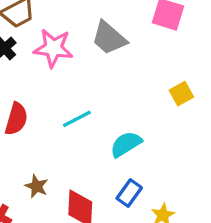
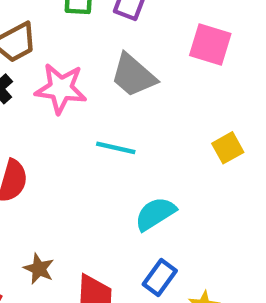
cyan line: (77, 119) -> (116, 148), moved, turned 40

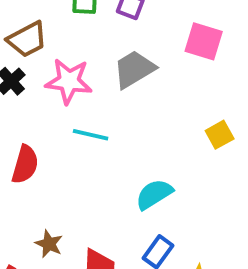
gray trapezoid: (133, 75) -> (134, 69), turned 108
cyan line: (116, 148) -> (91, 135), moved

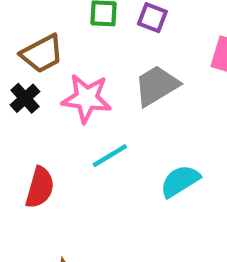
cyan line: (91, 135) -> (110, 156), turned -44
cyan semicircle: (154, 194) -> (180, 181), moved

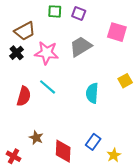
cyan line: (110, 156) -> (48, 87), moved, turned 72
cyan semicircle: (180, 181) -> (92, 93), turned -54

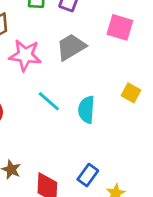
yellow square: (125, 81) -> (131, 93), turned -32
cyan line: (48, 87) -> (49, 101), moved

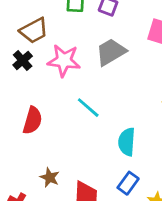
cyan semicircle: (86, 110) -> (127, 142), moved

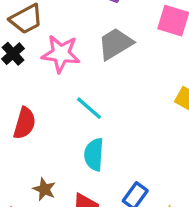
cyan semicircle: (127, 142) -> (94, 154), moved

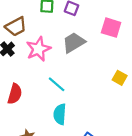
pink star: (61, 54) -> (38, 49), turned -30

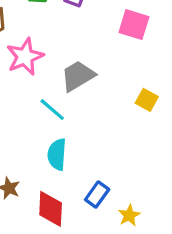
gray trapezoid: (74, 43) -> (78, 76), moved

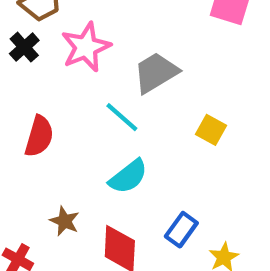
yellow square: (147, 100) -> (211, 130), moved
cyan semicircle: (57, 154) -> (128, 177), turned -132

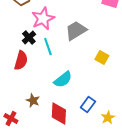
black cross: (24, 47) -> (29, 38), moved
cyan line: (122, 117) -> (48, 46), moved, turned 30

